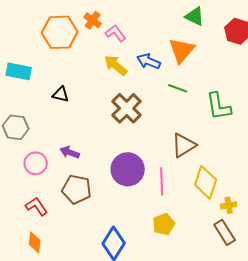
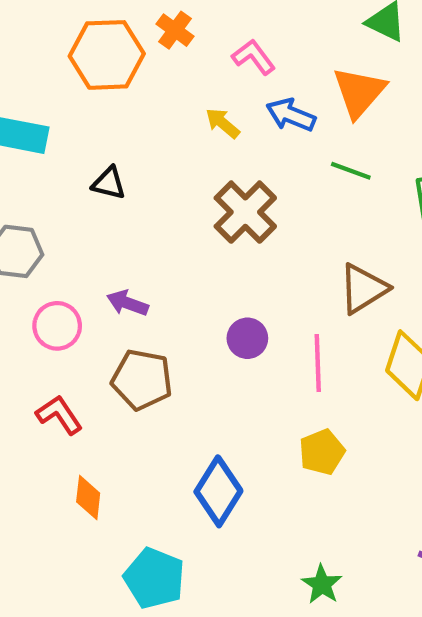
pink L-shape: (116, 33) -> (254, 57), moved
yellow arrow: (116, 65) -> (223, 123), size x0.7
purple circle: (128, 169) -> (247, 338), size x0.6
orange diamond: (35, 242) -> (88, 498), moved

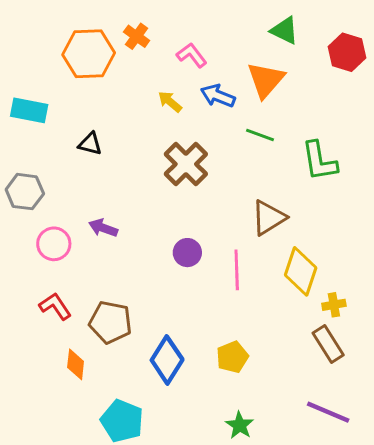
brown pentagon: (142, 380) -> (110, 322), moved
yellow pentagon: (322, 452) -> (232, 357), moved

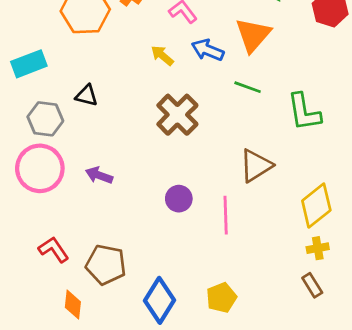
cyan rectangle: (29, 110) -> (29, 64), turned -32
gray hexagon: (25, 192) -> (45, 119), moved
pink circle: (54, 244) -> (40, 168), moved, size x1.5
yellow diamond: (301, 271) -> (316, 206), moved, turned 33
brown rectangle: (328, 344) -> (312, 285), size x0.7

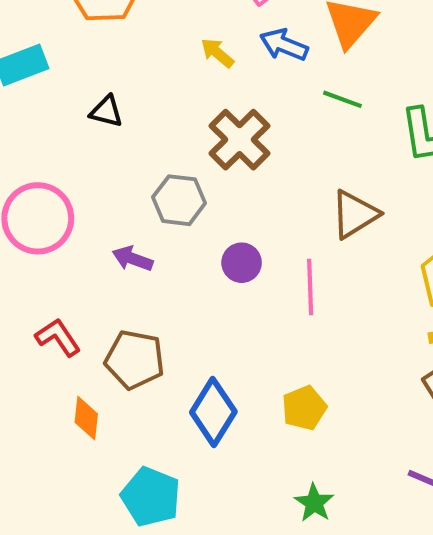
gray hexagon: (45, 119) -> (179, 200), moved
purple arrow: (99, 175) -> (133, 259), moved

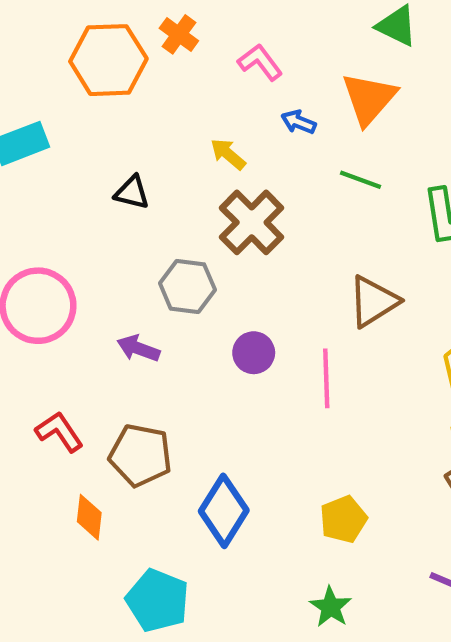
blue arrow: (284, 45) -> (299, 122), size x0.7
yellow arrow: (217, 53) -> (228, 154), moved
black triangle: (106, 111) -> (132, 193), moved
yellow pentagon: (304, 408) -> (343, 519), moved

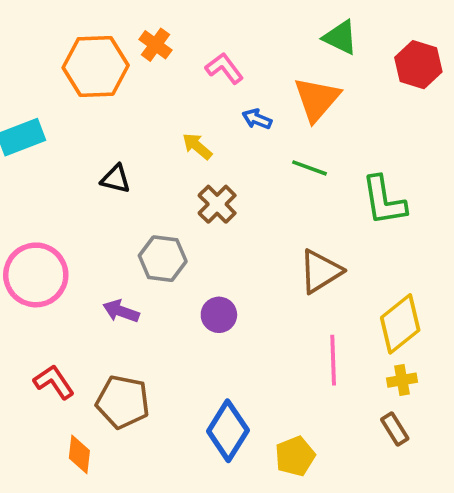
brown cross: (252, 222) -> (217, 204), size x0.7
pink line: (326, 378) -> (333, 360), moved
blue diamond: (224, 511) -> (228, 431), moved

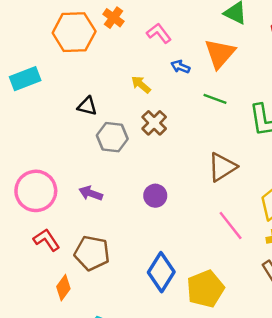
gray hexagon: (163, 259) -> (112, 137), moved
pink circle: (36, 275) -> (36, 191), moved
pink line: (333, 360) -> (231, 226), turned -36
orange diamond: (79, 454) -> (63, 288), turned 30
yellow pentagon: (295, 456) -> (205, 289), size x1.4

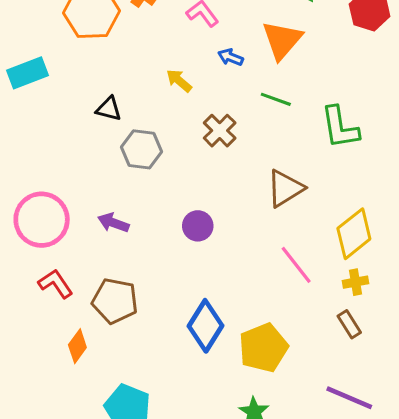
brown cross: (154, 123) -> (220, 131), moved

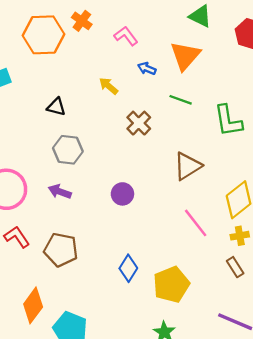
gray hexagon: (142, 149) -> (68, 150), moved
blue diamond: (206, 326) -> (128, 268), size x0.7
orange diamond: (77, 346) -> (33, 305), moved, size x1.4

